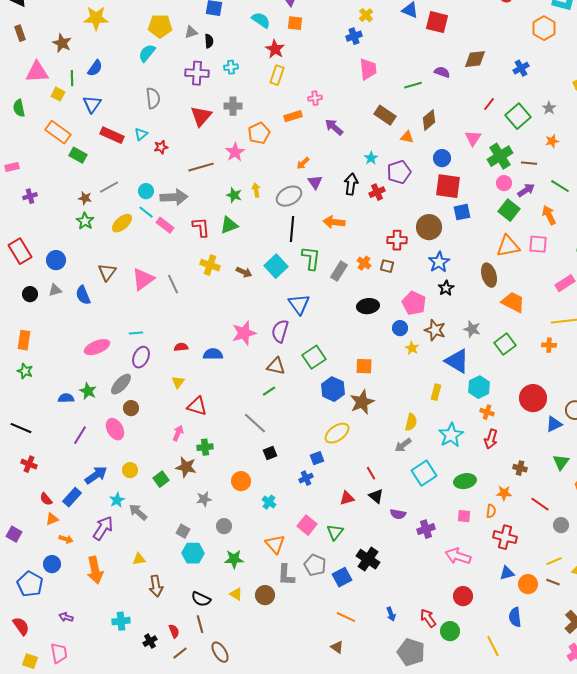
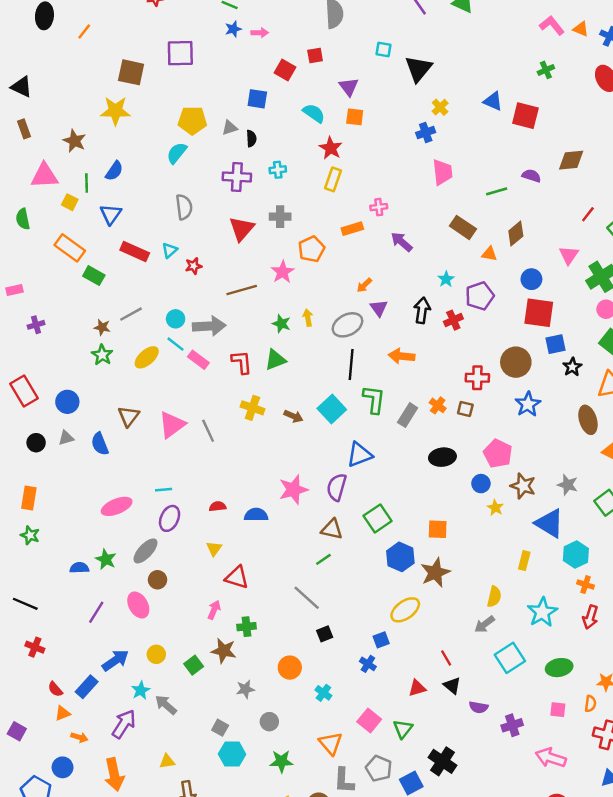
black star: (446, 288) -> (572, 367), moved
blue triangle: (299, 304) -> (360, 455), turned 45
blue cross: (306, 478) -> (368, 664), turned -32

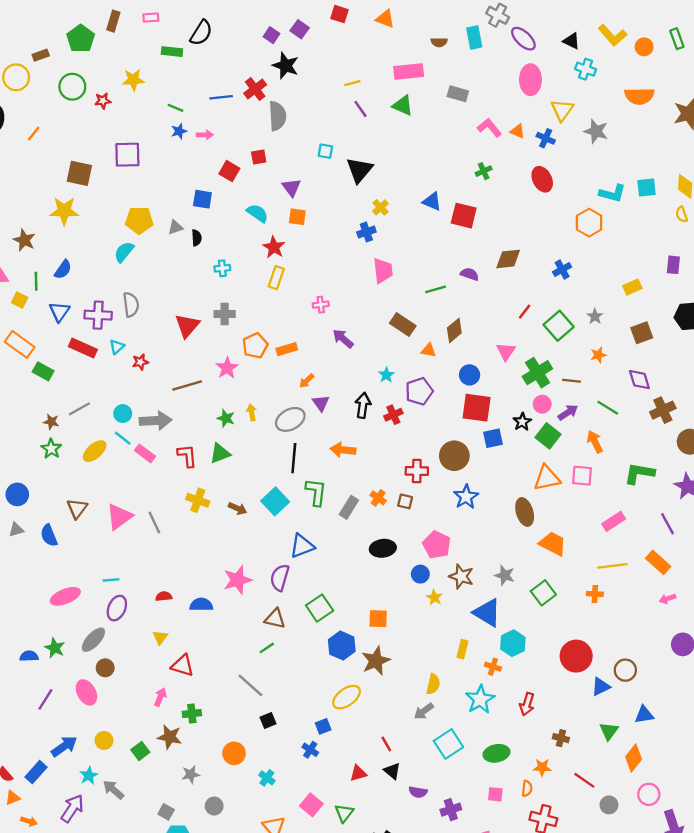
purple cross: (237, 177) -> (98, 315), moved
orange rectangle: (352, 229) -> (287, 349), moved
black star: (572, 367) -> (522, 422), moved
orange cross: (586, 585) -> (493, 667), moved

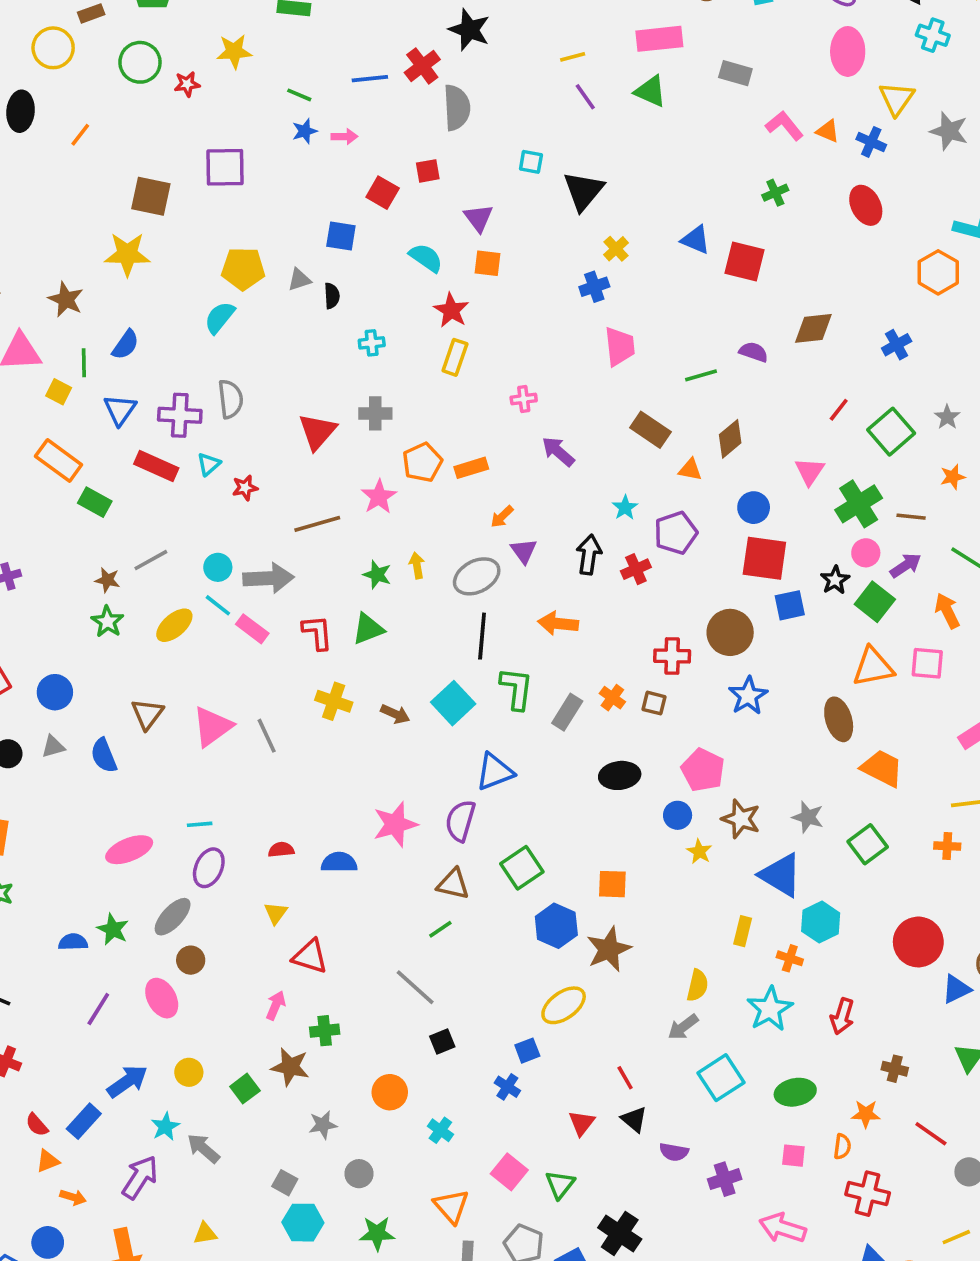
red triangle: (358, 773) -> (582, 1123), turned -36

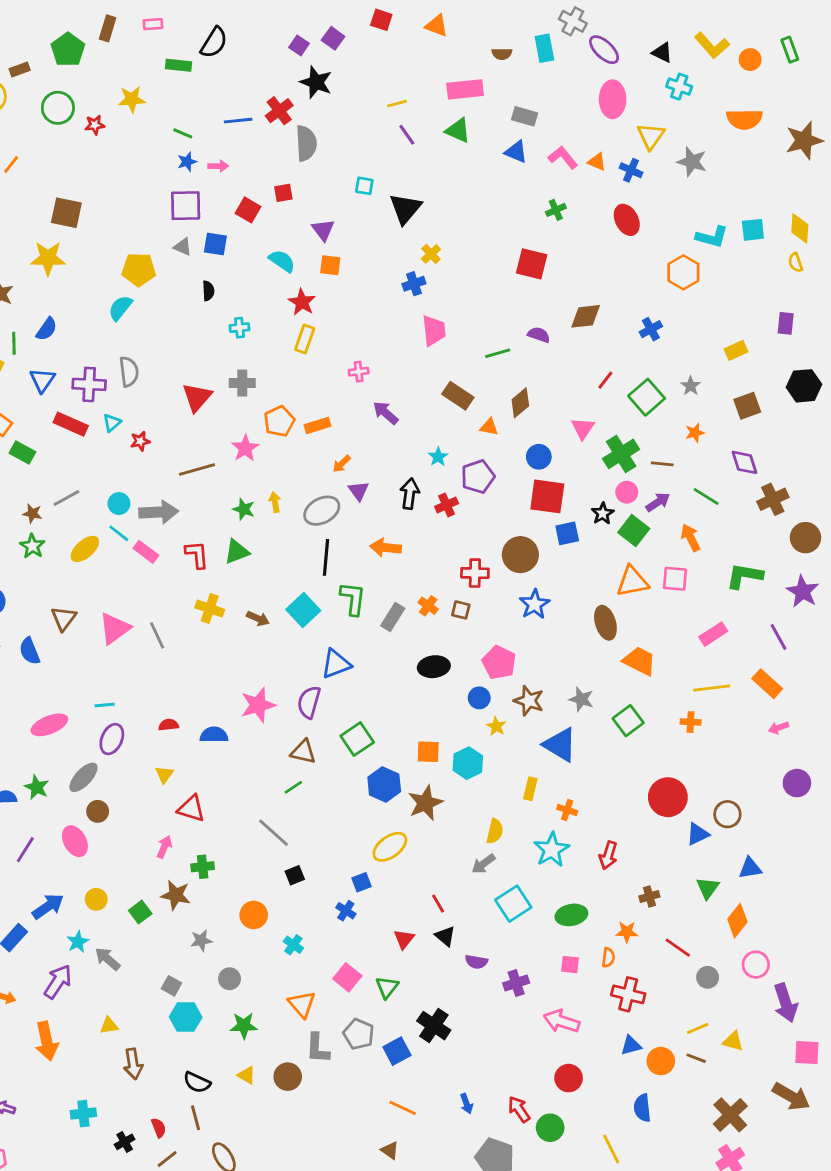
purple square: (225, 167) -> (186, 206), moved
blue triangle: (696, 240) -> (516, 152), moved
gray triangle: (299, 280) -> (183, 247), moved, turned 42
cyan hexagon: (821, 922) -> (468, 763), moved
brown cross: (895, 1069) -> (649, 896), turned -30

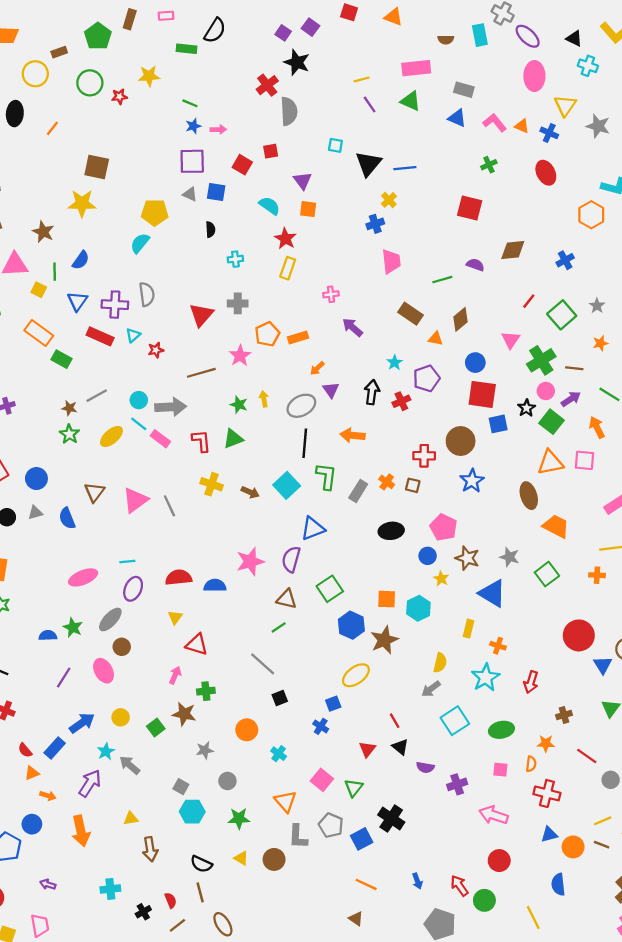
blue line: (238, 121) -> (405, 168), moved
red semicircle: (169, 725) -> (179, 577), size x1.6
blue triangle: (698, 834) -> (603, 665), turned -36

